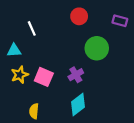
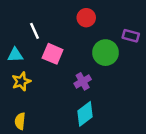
purple rectangle: (120, 21) -> (131, 36), moved
pink square: (44, 77) -> (53, 54), moved
yellow semicircle: (34, 111) -> (20, 121), moved

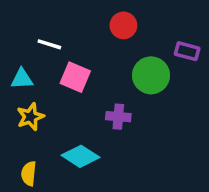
white line: (34, 31) -> (49, 44), turned -49
purple cross: (83, 81) -> (118, 117), turned 35
cyan diamond: (85, 114) -> (80, 156), moved, turned 70

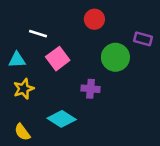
pink square: (75, 77) -> (58, 59), turned 30
yellow semicircle: (29, 173) -> (22, 132), turned -42

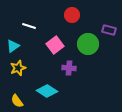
pink square: (58, 59) -> (55, 45), moved
cyan triangle: (17, 60) -> (13, 46), turned -32

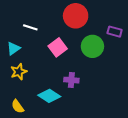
red circle: (72, 15) -> (76, 16), size x1.5
purple cross: (69, 68) -> (71, 80), moved

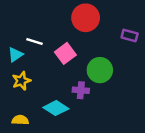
white line: (30, 27) -> (34, 42), moved
green circle: (92, 46) -> (100, 70), moved
yellow semicircle: (18, 106) -> (20, 120), turned 128

